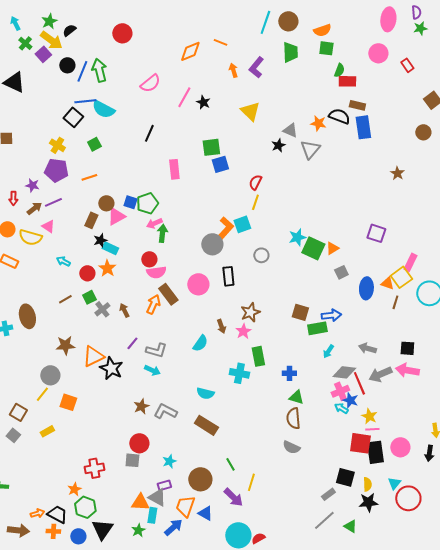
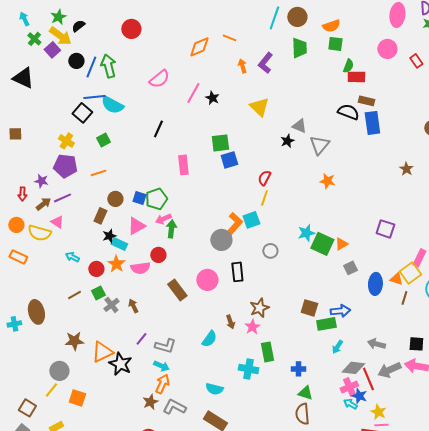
orange star: (318, 123) -> (327, 181), moved
pink triangle: (116, 216) -> (136, 226), moved
pink semicircle: (156, 272) -> (140, 268), moved
orange arrow: (153, 304) -> (162, 384), moved

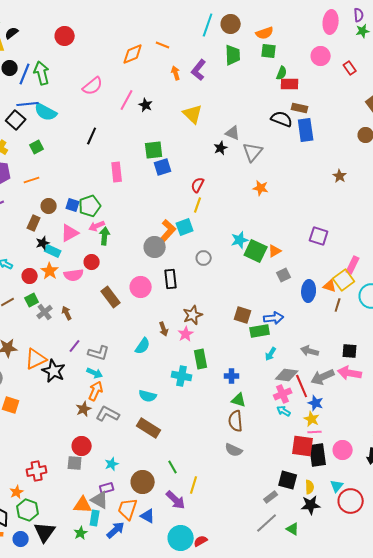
blue star: (359, 396) -> (316, 403), moved

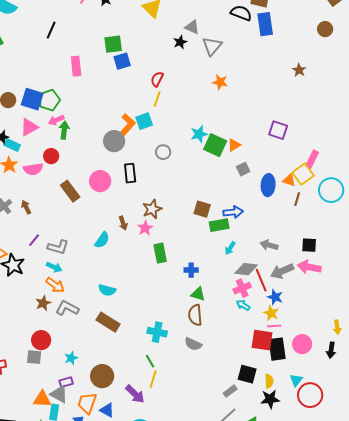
blue square: (73, 205) -> (32, 99), size x1.6
cyan cross: (182, 376) -> (157, 332), moved
orange arrow: (96, 391) -> (55, 285), turned 102
green line: (173, 467) -> (150, 361), moved

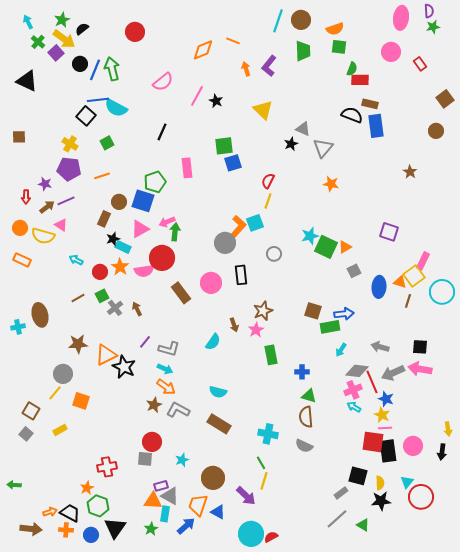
green pentagon: (49, 100) -> (155, 182), moved
red circle: (51, 156) -> (162, 258), size x1.6
purple rectangle: (66, 382) -> (161, 486), moved

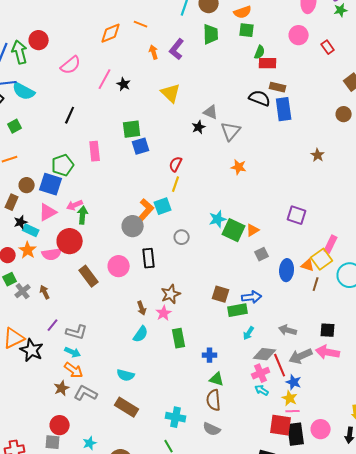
red circle: (135, 32) -> (39, 40), moved
cyan semicircle: (213, 342) -> (141, 334), moved

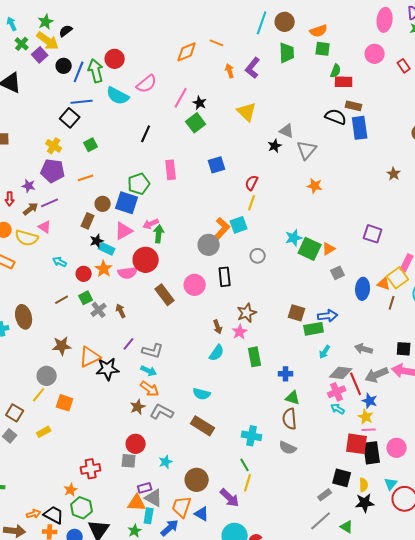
cyan semicircle: (24, 91) -> (118, 96), moved
green square: (132, 129) -> (196, 123), moved, turned -30
black star: (32, 350) -> (108, 369), turned -30

